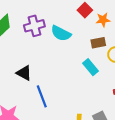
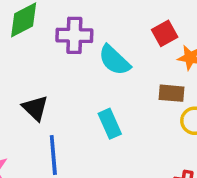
cyan rectangle: (91, 67) -> (110, 124), moved

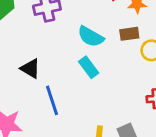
cyan semicircle: (114, 60) -> (91, 37), moved

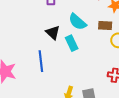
black triangle: (30, 69) -> (53, 32), moved

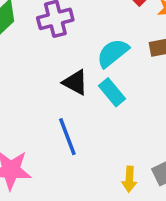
cyan semicircle: (77, 22) -> (113, 53), turned 114

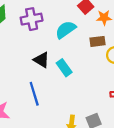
cyan semicircle: (113, 53) -> (66, 30), moved

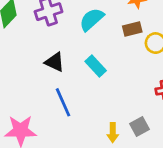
black triangle: (41, 60) -> (55, 62), moved

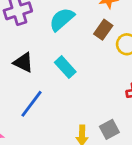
brown rectangle: (132, 29) -> (103, 30), turned -42
blue line: (63, 102) -> (31, 104), turned 60

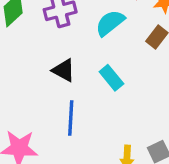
blue line: (31, 104) -> (71, 118), turned -36

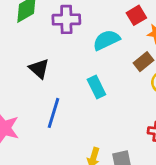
black triangle: (64, 70) -> (39, 69), moved

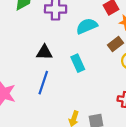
black triangle: (39, 69) -> (44, 52), moved, turned -42

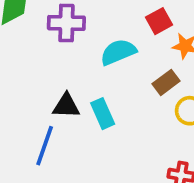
black triangle: (44, 52) -> (66, 106), moved

